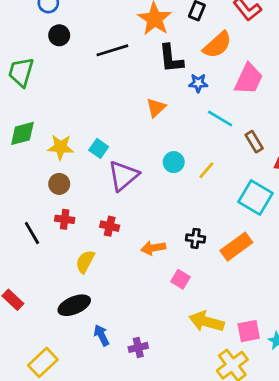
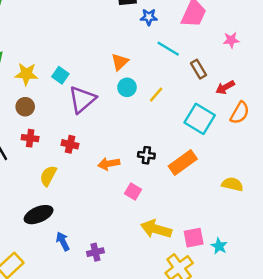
orange triangle: (156, 108) -> (120, 62), moved

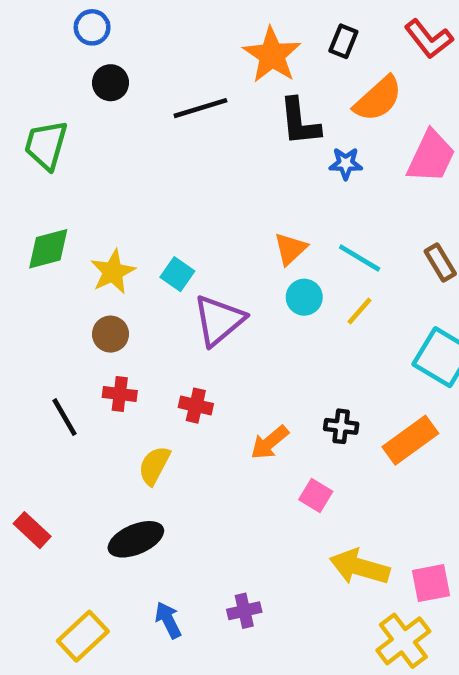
cyan line: (168, 49) -> (360, 258), moved
yellow star: (26, 74) -> (113, 272), turned -30
orange arrow: (109, 164) -> (270, 442), turned -30
blue arrow: (63, 241) -> (168, 620), moved

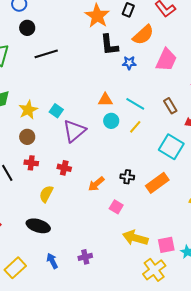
black line: (200, 108) -> (46, 54), moved
orange triangle: (290, 249) -> (105, 100), turned 42
black ellipse: (136, 539) -> (38, 226), turned 40

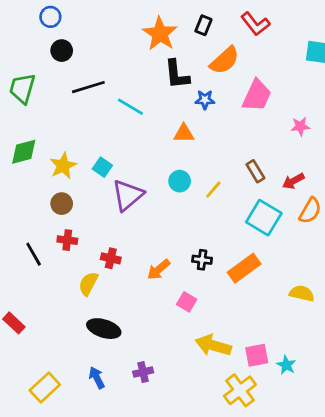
orange triangle: (105, 100) -> (184, 133), moved
cyan line: (135, 104) -> (130, 107), moved
brown rectangle: (170, 106) -> (255, 171), moved
red cross: (64, 168) -> (111, 258), moved
black ellipse: (38, 226) -> (104, 329), moved

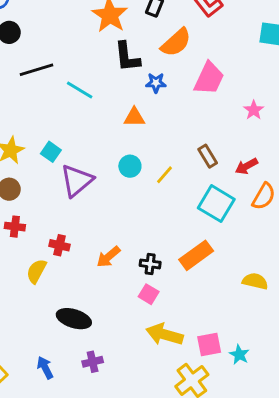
pink star: (300, 126) -> (254, 110), turned -30
black cross: (202, 260) -> (150, 264), moved
pink square: (187, 302) -> (149, 294), moved
black ellipse: (104, 329) -> (74, 319), moved

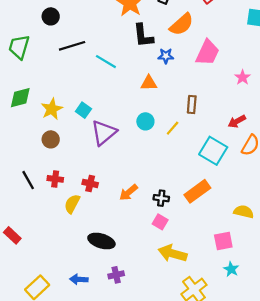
brown rectangle: (208, 156) -> (192, 104), moved, turned 36
red cross: (15, 227) -> (55, 179), moved
pink square: (209, 345) -> (223, 241), moved
blue arrow: (45, 368) -> (79, 279), turned -60

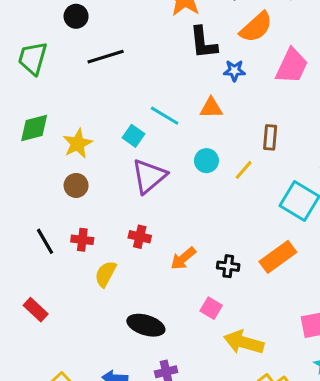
cyan line: (106, 62) -> (165, 116), moved
cyan square: (83, 110) -> (133, 136), moved
red cross: (90, 183) -> (140, 237), moved
pink square: (160, 222) -> (211, 308), moved
red rectangle: (12, 235) -> (36, 310), moved

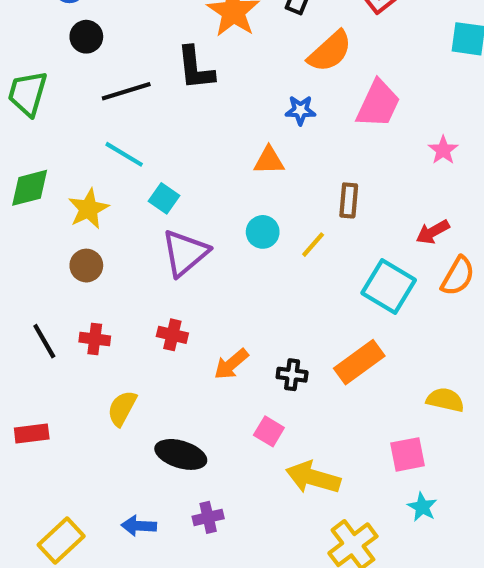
black L-shape: (203, 43) -> (195, 68), moved
cyan line: (165, 116) -> (124, 154), moved
yellow semicircle: (106, 274) -> (122, 408), moved
red rectangle: (36, 310) -> (32, 433), turned -50

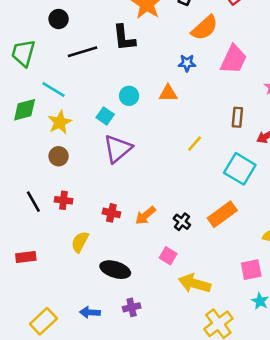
cyan line: (124, 154) -> (54, 90), moved
brown rectangle: (349, 200) -> (237, 117), moved
cyan circle: (263, 232) -> (129, 96), moved
red cross: (172, 335) -> (111, 213), moved
black cross: (292, 375) -> (182, 222), turned 30

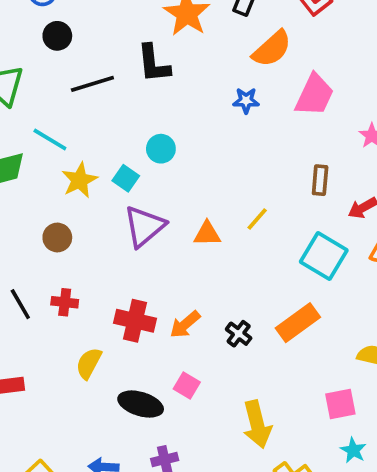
orange triangle: (168, 93) -> (207, 234), moved
yellow star: (60, 122) -> (80, 180), moved
red cross: (111, 213) -> (135, 321), size x1.5
pink square: (168, 256) -> (187, 386), moved
yellow arrow: (195, 283) -> (257, 424), turned -120

